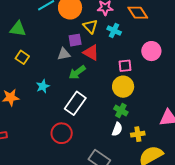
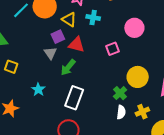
gray triangle: (64, 54) -> (50, 53), turned -40
yellow circle: (123, 87) -> (138, 77), moved
green cross: (121, 110) -> (120, 93), turned 32

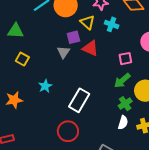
green arrow: (68, 67) -> (122, 81), moved

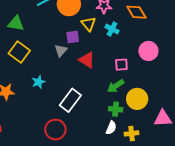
red triangle: (90, 48) -> (87, 60), moved
yellow square: (22, 59) -> (19, 52), size x1.5
green cross: (125, 104) -> (116, 109), turned 32

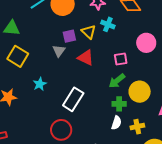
yellow triangle: (88, 24) -> (89, 32), moved

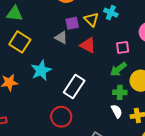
gray triangle: (59, 51) -> (61, 38), turned -40
cyan star: (40, 84) -> (41, 70), size x1.5
white semicircle: (116, 123) -> (117, 111), turned -48

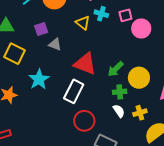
purple square: (72, 23) -> (41, 29), moved
red triangle: (88, 45) -> (85, 64), moved, size x1.4
pink square: (123, 47) -> (125, 15), moved
red circle: (61, 117) -> (84, 121), moved

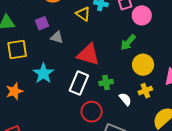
yellow square: (14, 54) -> (17, 50), turned -30
green arrow: (115, 69) -> (128, 42), moved
green cross: (120, 92) -> (106, 83), moved
yellow cross: (140, 113) -> (145, 91), moved

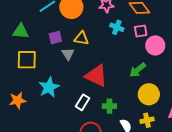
yellow triangle: (83, 14) -> (81, 38), moved, turned -35
gray triangle: (57, 37) -> (68, 54), turned 32
white rectangle: (79, 83) -> (83, 102), size x0.7

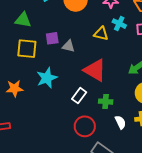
purple square: (55, 37) -> (52, 38), moved
yellow triangle: (81, 38) -> (101, 34), moved
gray triangle: (68, 54) -> (68, 46), turned -48

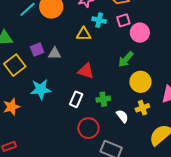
yellow square: (27, 49) -> (15, 65), turned -30
red triangle: (95, 70) -> (86, 71), size x0.7
cyan star: (47, 78) -> (41, 89), turned 30

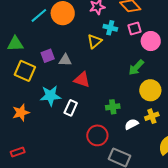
yellow triangle: (84, 34) -> (94, 41), turned -42
yellow square: (15, 65) -> (25, 71), turned -30
red triangle: (86, 71) -> (82, 80), moved
white rectangle: (76, 99) -> (71, 108), moved
white semicircle: (122, 116) -> (131, 124), turned -80

